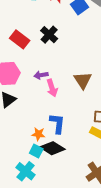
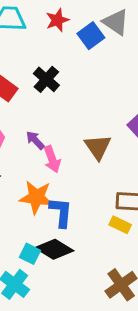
purple arrow: (41, 75) -> (35, 140), turned 56
orange star: (38, 134) -> (36, 197), moved, size x1.6

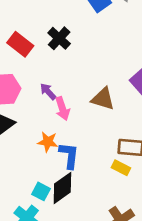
brown triangle: (98, 147) -> (103, 99), turned -40
orange star: (36, 197) -> (48, 142), size x0.7
black diamond: (54, 249) -> (62, 188), turned -68

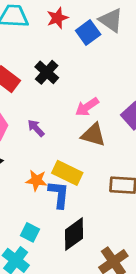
pink arrow: (62, 109) -> (87, 107), moved, turned 75
yellow rectangle: (121, 168) -> (67, 173), moved, size x1.5
black diamond: (62, 188) -> (74, 234), moved

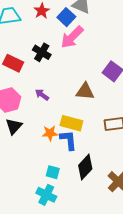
pink arrow: (87, 107) -> (72, 37), moved, size x1.4

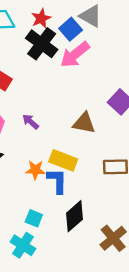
black cross: (42, 52) -> (42, 44), moved, size x1.4

